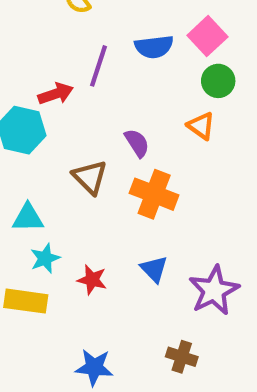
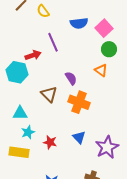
blue semicircle: (154, 47) -> (79, 23), moved
purple line: (98, 66) -> (53, 42), turned -42

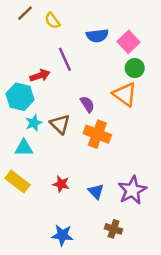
orange triangle: (101, 70) -> (125, 94), size x1.5
cyan star: (28, 132) -> (34, 123), moved
blue triangle: (79, 137) -> (96, 191), moved
yellow rectangle: (19, 152) -> (18, 182), moved, turned 30

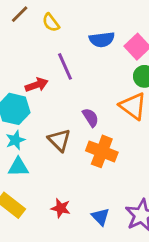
cyan star: (34, 123) -> (15, 140), moved

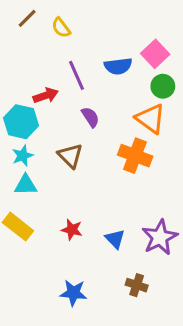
blue semicircle: (102, 40) -> (118, 66), moved
purple semicircle: (90, 117) -> (90, 117), moved
orange cross: (102, 151) -> (135, 156), moved

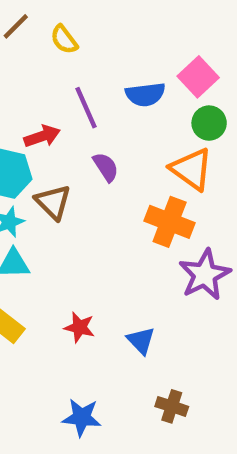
brown triangle: (70, 156) -> (53, 202), moved
purple star: (160, 237) -> (205, 275), moved

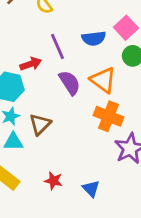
purple semicircle: (106, 167) -> (70, 83), size x1.4
orange triangle: (191, 169) -> (103, 80), moved
brown triangle: (53, 202) -> (40, 124), moved, turned 30

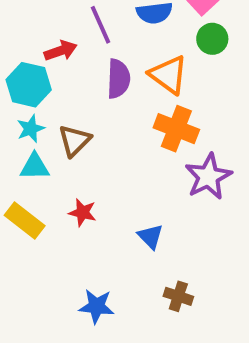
purple semicircle: (70, 83) -> (118, 79), turned 35
red star: (53, 181) -> (83, 212), moved

